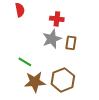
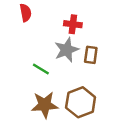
green line: (25, 62) -> (41, 69), moved

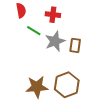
red cross: (73, 24) -> (53, 15), moved
green line: (41, 69) -> (34, 31), moved

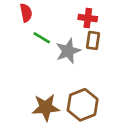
red cross: (53, 15) -> (88, 18), moved
brown rectangle: (75, 45) -> (93, 40), moved

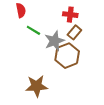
brown rectangle: (93, 40) -> (74, 32), turned 32
brown hexagon: (83, 105) -> (67, 56), moved

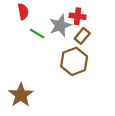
gray star: (54, 41) -> (60, 25), moved
brown star: (37, 86) -> (21, 95), moved, turned -30

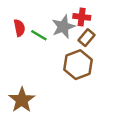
red semicircle: (23, 12) -> (19, 28), moved

